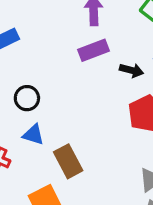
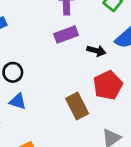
brown rectangle: (68, 161) -> (77, 106), moved

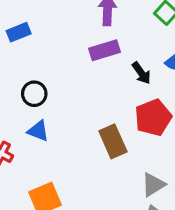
black arrow: (96, 51) -> (141, 73), turned 36

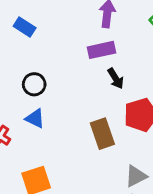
blue rectangle: (19, 32) -> (25, 27), turned 50
black arrow: (141, 73) -> (116, 78), moved

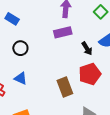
black arrow: (116, 78) -> (87, 48), moved
black circle: (34, 84) -> (20, 48), moved

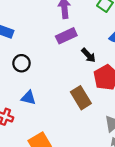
black arrow: (87, 48) -> (89, 55), moved

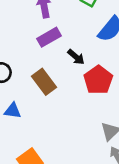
brown rectangle: (81, 98) -> (44, 82), moved

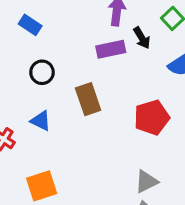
black arrow: (76, 57) -> (142, 38), moved

